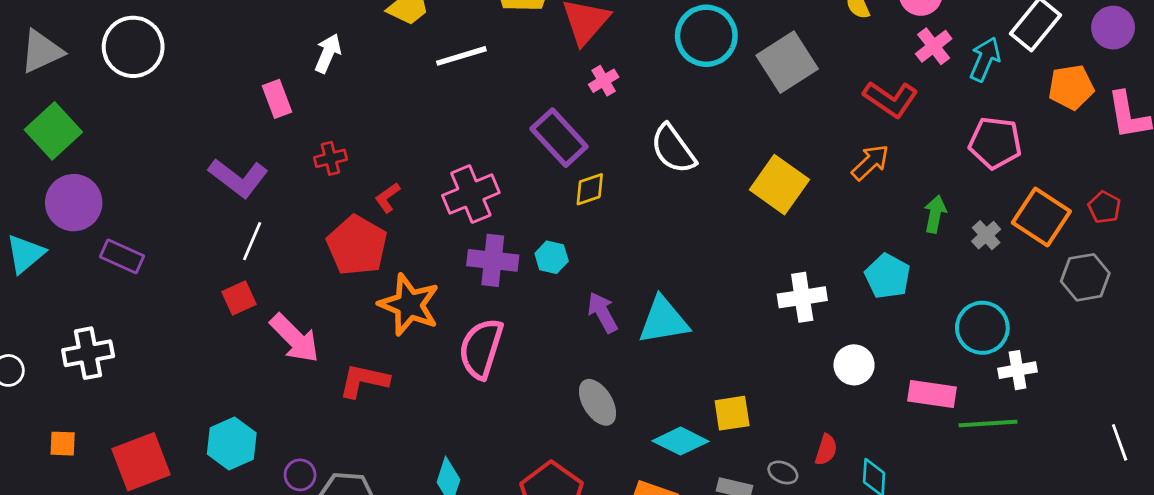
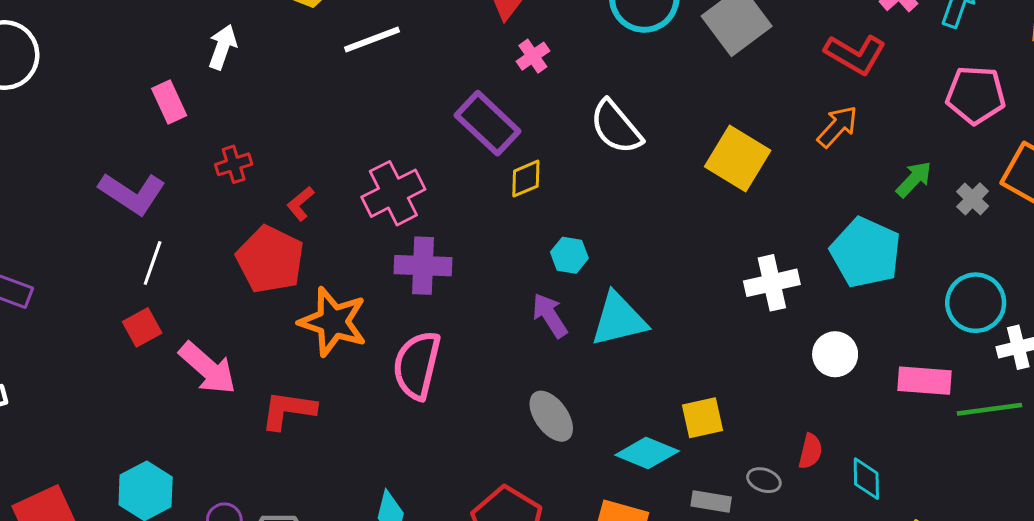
green arrow: (935, 214) -> (914, 179), turned 36
cyan hexagon: (552, 257) -> (569, 255), moved
cyan pentagon: (888, 276) -> (866, 253), size x1.4

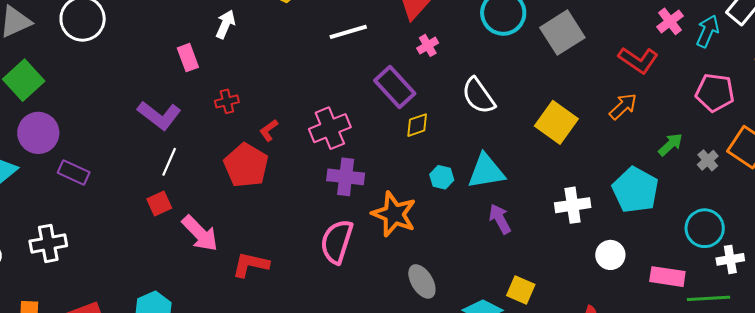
white line: (372, 40) -> (348, 32), moved
purple arrow: (550, 315) -> (500, 219), moved
cyan triangle: (619, 319) -> (486, 171), moved
orange star: (333, 322) -> (394, 214), moved
yellow square: (703, 418) -> (521, 290), turned 32

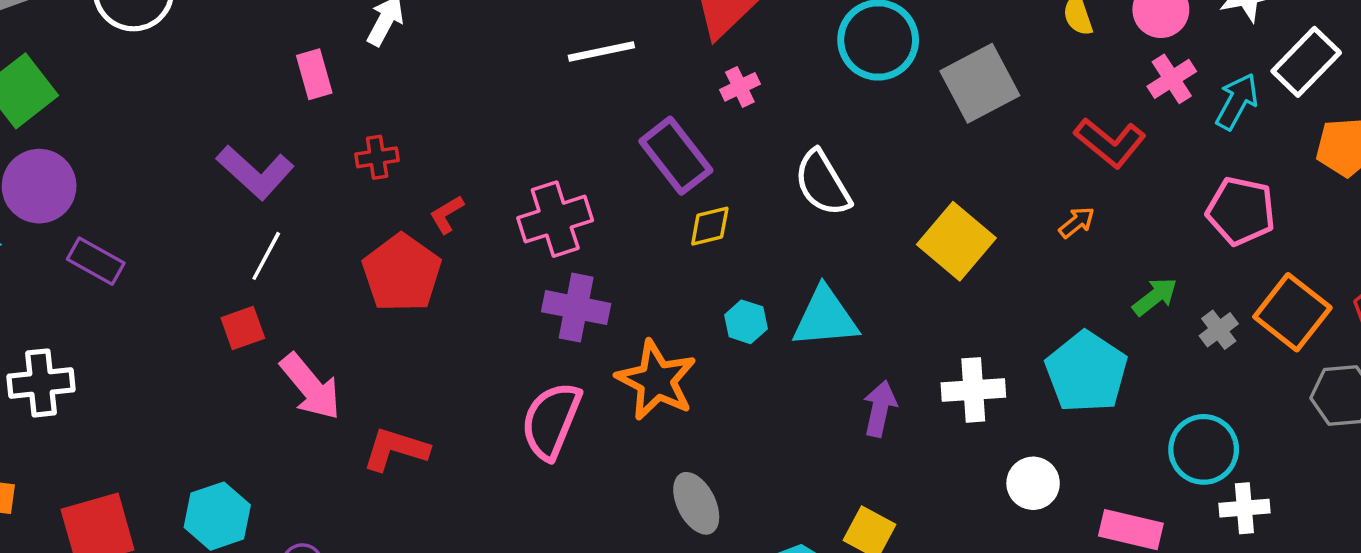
orange arrow: (623, 106) -> (1077, 222), size x0.7
purple arrow: (500, 219) -> (880, 409), moved, turned 36

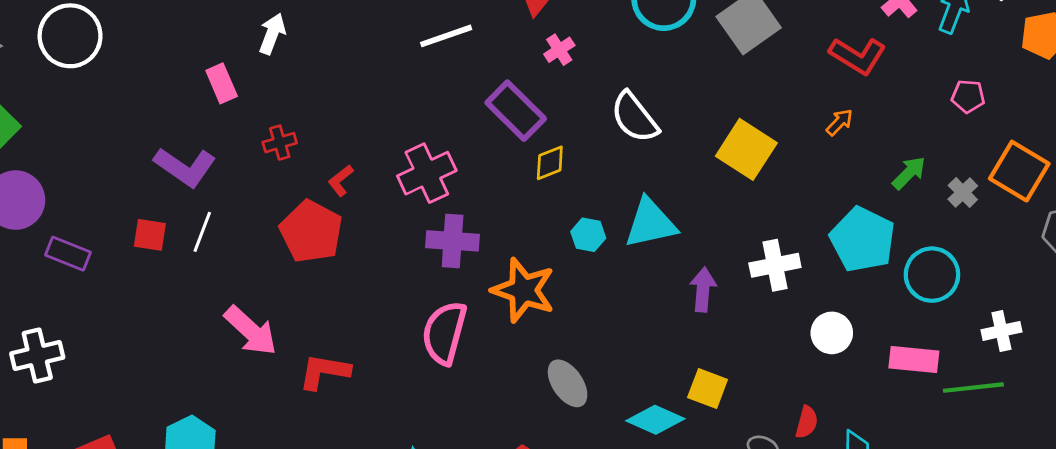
pink pentagon: (1241, 211) -> (968, 96), size x0.6
red square: (243, 328) -> (150, 235), moved, turned 36
cyan circle: (1204, 449) -> (932, 275), moved

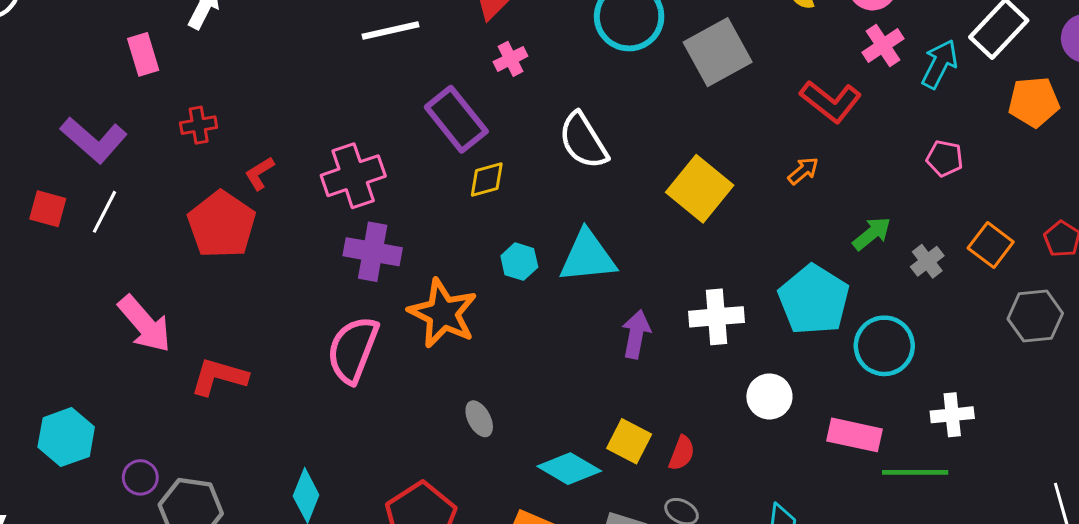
orange square: (1019, 171) -> (991, 245), size x0.7
gray ellipse: (568, 383) -> (479, 419), size x0.7
red semicircle: (807, 422) -> (682, 453), moved

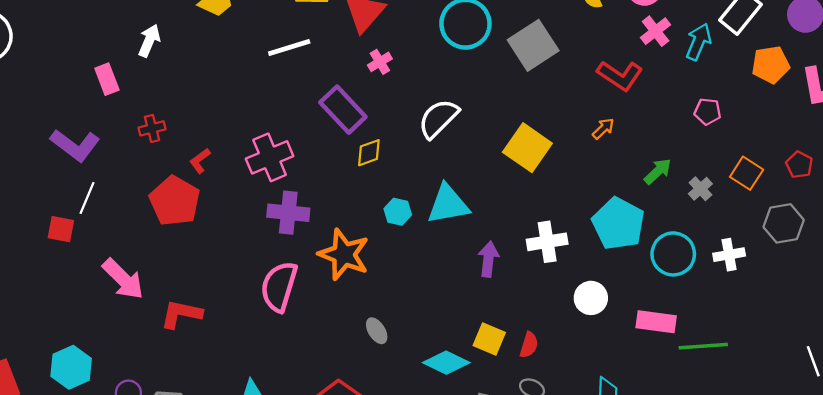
white semicircle: (583, 141) -> (438, 119), turned 81
red square: (48, 209) -> (61, 229), moved
white cross: (952, 415) -> (729, 255), moved

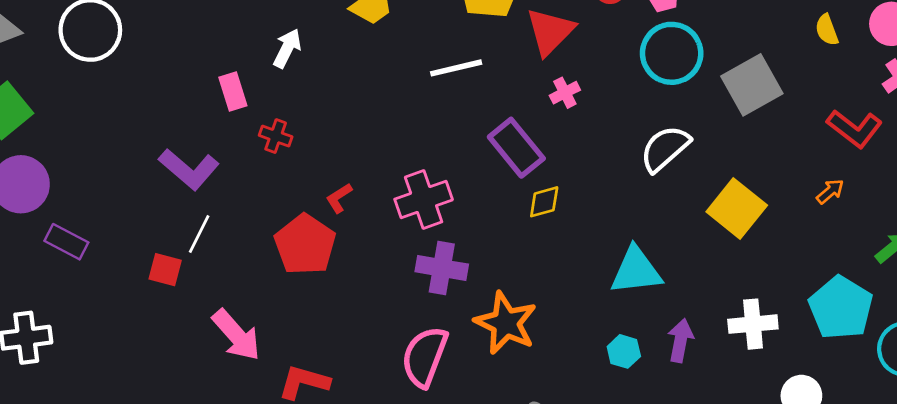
white semicircle: (438, 119) -> (665, 149), moved
red cross: (152, 128) -> (276, 136), moved, turned 30
cyan hexagon: (398, 212) -> (624, 351), moved

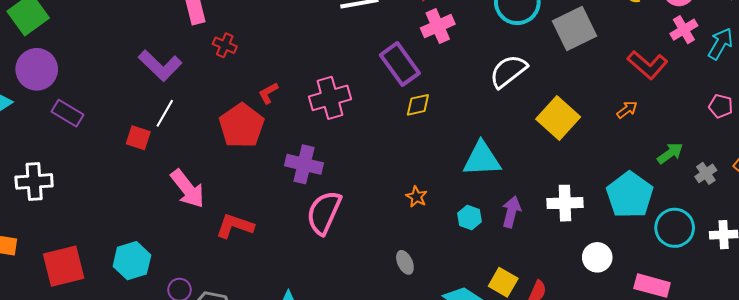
pink cross: (565, 93) -> (438, 26), size x1.5
purple cross: (442, 268) -> (304, 164), moved
orange star: (506, 323) -> (417, 197), moved, size x0.5

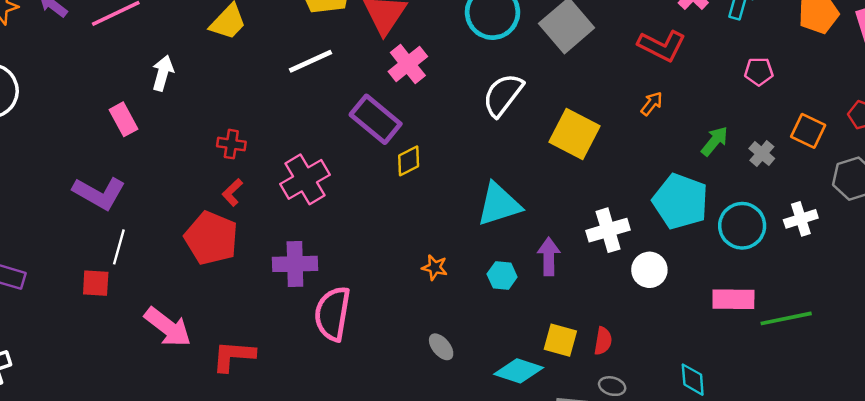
red cross: (225, 45) -> (231, 144), moved
white circle: (597, 257) -> (649, 270), moved

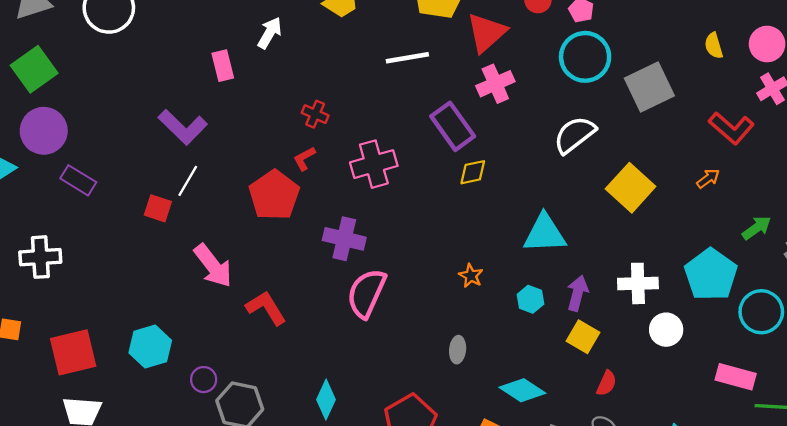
yellow square: (560, 340) -> (583, 337), moved
gray ellipse: (441, 347) -> (458, 350), turned 30
red L-shape: (234, 356) -> (266, 308), turned 39

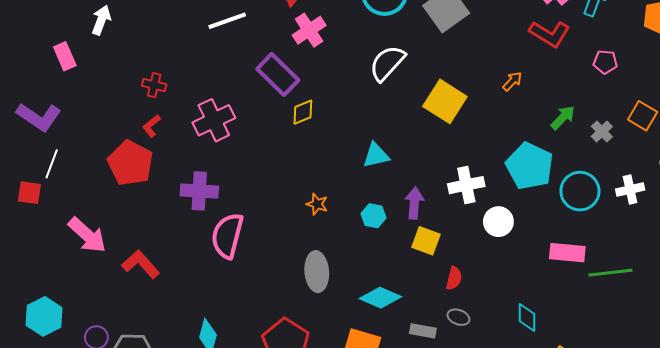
red L-shape: (731, 128) -> (550, 34), moved
cyan triangle: (545, 234) -> (376, 155), size x0.7
gray ellipse: (458, 350) -> (317, 272), size x1.6

